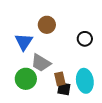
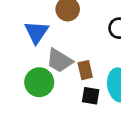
brown rectangle: (60, 79) -> (85, 70), moved

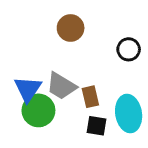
blue triangle: (37, 32) -> (28, 89), moved

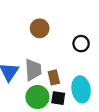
gray trapezoid: (61, 86) -> (33, 70), turned -125
green circle: (38, 110) -> (37, 97), moved

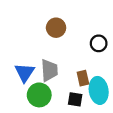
brown rectangle: (54, 77) -> (83, 78), moved
green circle: (37, 97) -> (39, 95), moved

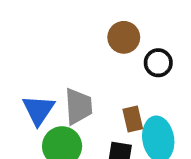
brown circle: (56, 28) -> (124, 37), moved

